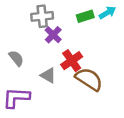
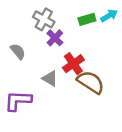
gray cross: (42, 16) -> (44, 19), turned 35
gray semicircle: (16, 58) -> (18, 51), moved

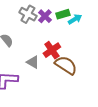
cyan arrow: (109, 16) -> (75, 19), moved
purple cross: (55, 38) -> (45, 16), moved

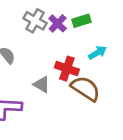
cyan arrow: (75, 19) -> (97, 53), moved
red cross: (52, 50) -> (67, 69), turned -36

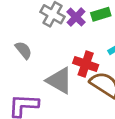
gray triangle: (42, 84) -> (59, 81), size x1.5

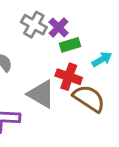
green rectangle: (101, 14) -> (70, 45), moved

